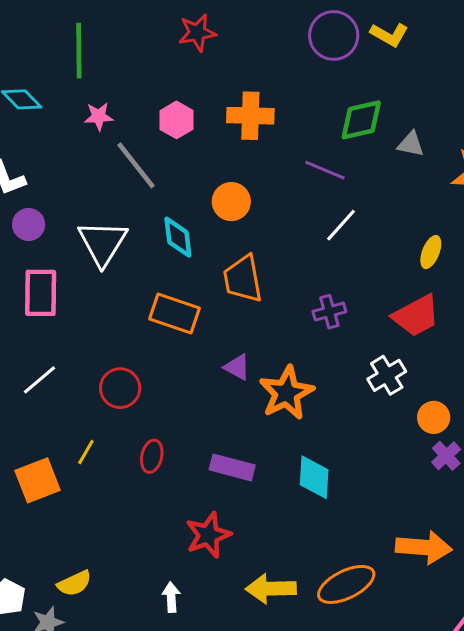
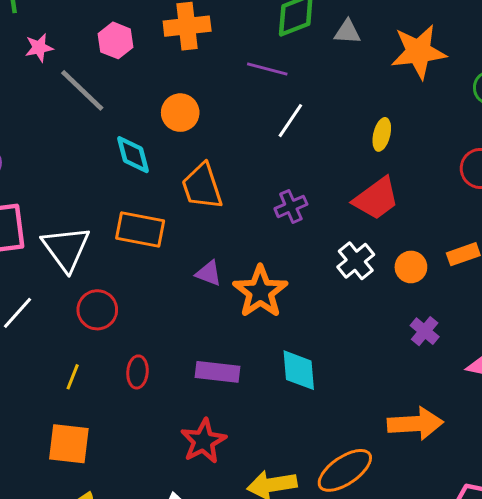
white triangle: (102, 243) -> (66, 248), moved
orange circle: (434, 417) -> (411, 267), moved
orange square: (38, 480) -> (69, 444), moved, turned 36

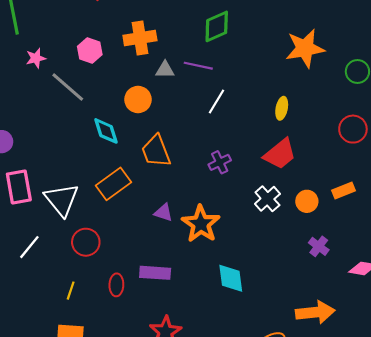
gray triangle: (347, 32) -> (165, 70), moved
orange rectangle: (140, 230) -> (114, 184), turned -44
purple rectangle: (217, 372) -> (155, 273), moved

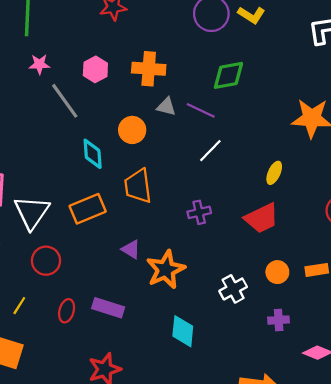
white cross: (267, 199) -> (233, 289), moved
purple cross: (319, 246) -> (279, 320), turned 36

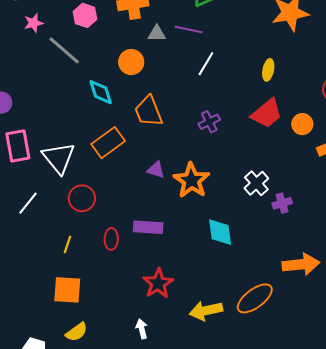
orange circle: (277, 272) -> (302, 124), moved
purple cross: (279, 320) -> (282, 203), moved

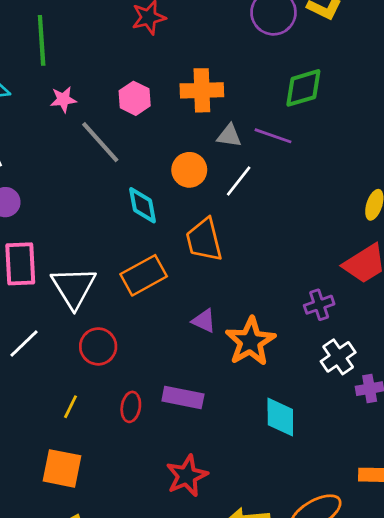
white line: (206, 64) -> (239, 181), moved
purple cross: (209, 122) -> (319, 305), moved

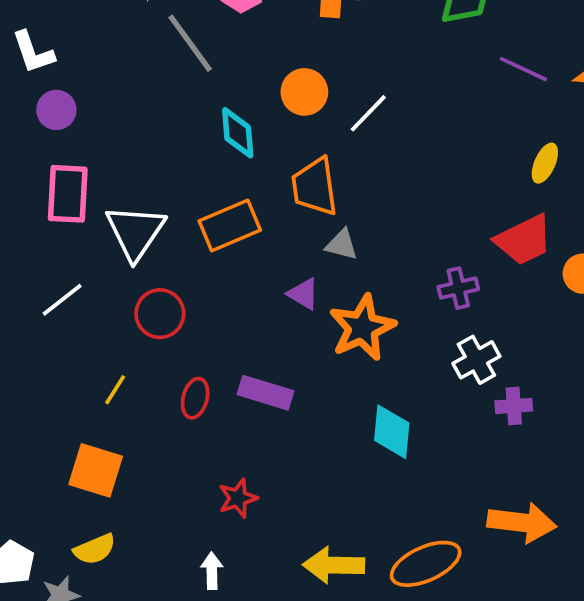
gray triangle: (229, 136) -> (342, 245), moved
purple line: (273, 136) -> (524, 69), moved
red star: (187, 476) -> (238, 498), moved, size x0.7

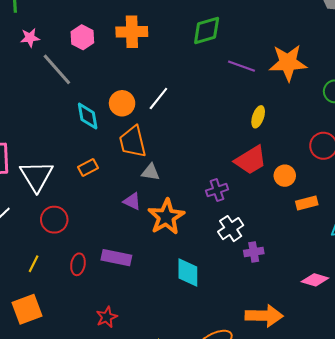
orange circle: (304, 92) -> (122, 103), moved
orange rectangle: (230, 226) -> (88, 168), size x0.6
orange square: (96, 470) -> (27, 309), turned -32

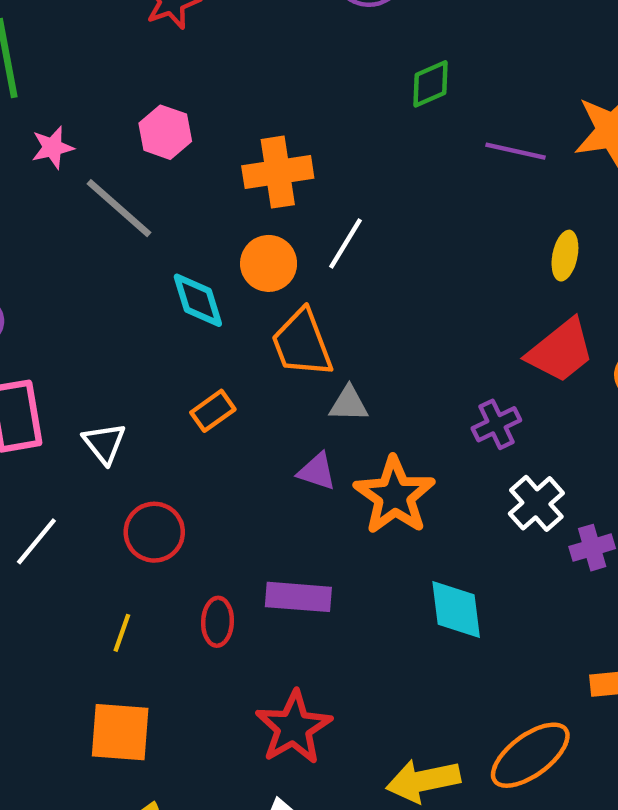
green diamond: (207, 30) -> (431, 84), size x0.7
orange cross: (132, 32) -> (278, 172), moved
white triangle: (37, 176) -> (104, 443), size x0.6
orange square: (27, 309) -> (120, 732), turned 32
red star: (107, 317) -> (294, 727), size x1.6

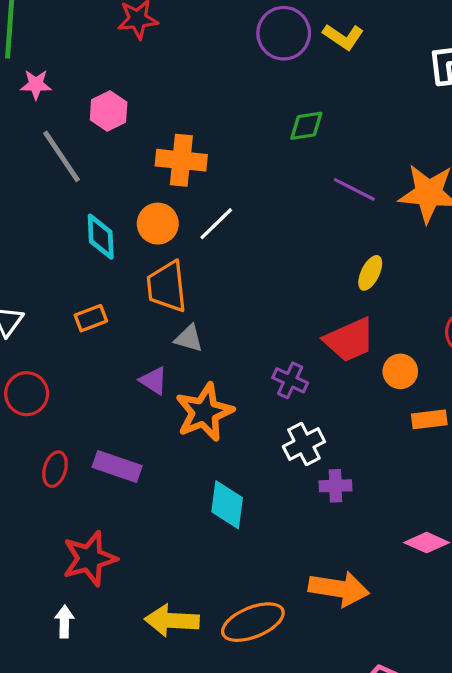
pink star: (53, 147) -> (36, 85), moved
purple cross: (496, 424) -> (290, 380), turned 36

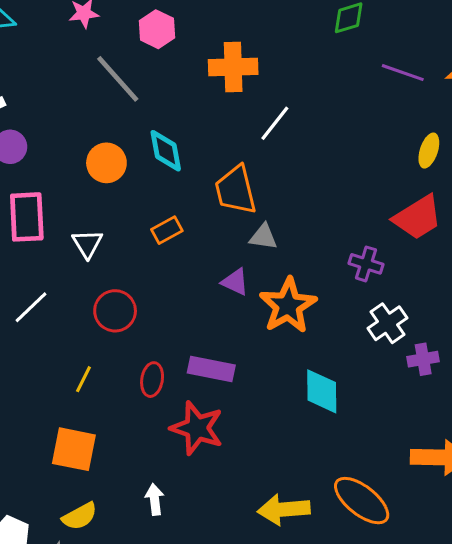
orange circle: (158, 224) -> (106, 163), moved
red star: (90, 559) -> (197, 428), moved, turned -30
white arrow: (64, 622) -> (155, 499), moved
orange ellipse: (253, 622) -> (362, 501), turned 68

